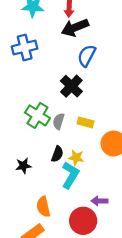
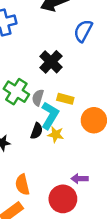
blue semicircle: (87, 56) -> (83, 31), moved
cyan L-shape: (70, 175) -> (50, 115), moved

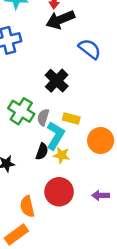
blue semicircle: (83, 31) -> (90, 49), turned 100
purple arrow: (80, 179) -> (101, 195), moved
red circle: (63, 199) -> (59, 192), moved

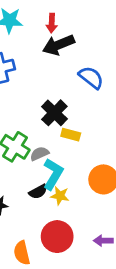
gray semicircle: (43, 117) -> (39, 154), turned 49
yellow rectangle: (71, 119) -> (71, 135), moved
black semicircle: (42, 152) -> (38, 192), turned 42

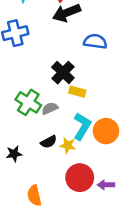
blue semicircle: (91, 77) -> (95, 41), turned -30
cyan L-shape: (53, 174) -> (82, 126), moved
red circle: (57, 237) -> (80, 178), moved

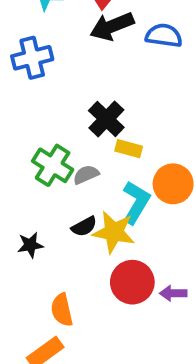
blue semicircle: (95, 41) -> (164, 36), moved
orange circle: (106, 131) -> (173, 184), moved
yellow star: (68, 145) -> (114, 232), size x1.6

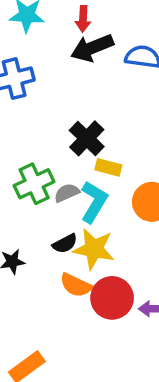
green cross: (53, 165) -> (34, 184), turned 33
cyan L-shape: (136, 202) -> (94, 202), moved
orange semicircle: (62, 310) -> (76, 285), moved, turned -52

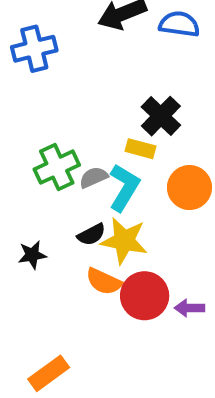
black cross: (87, 138) -> (161, 116), moved

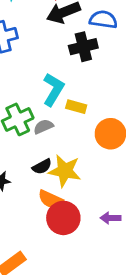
black cross: (161, 116) -> (83, 47), moved, turned 32
cyan L-shape: (124, 188) -> (53, 89), moved
red circle: (145, 296) -> (63, 218), moved

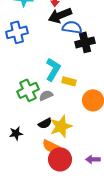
blue semicircle: (103, 20) -> (72, 27), moved
black cross: (83, 47) -> (85, 42), moved
yellow star: (65, 171) -> (61, 126), turned -30

